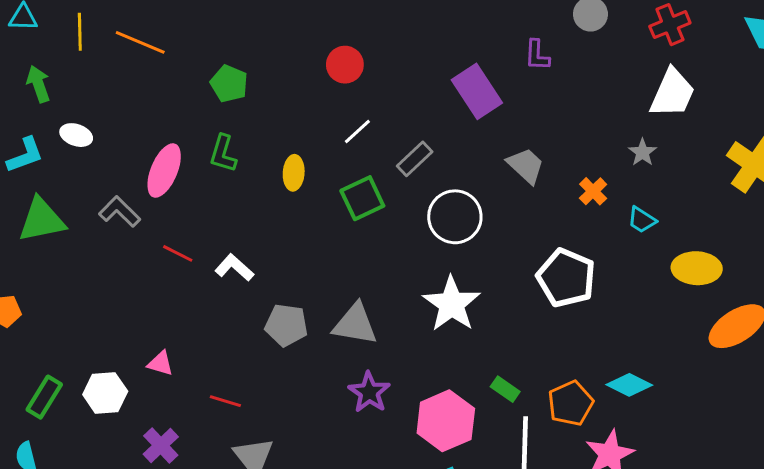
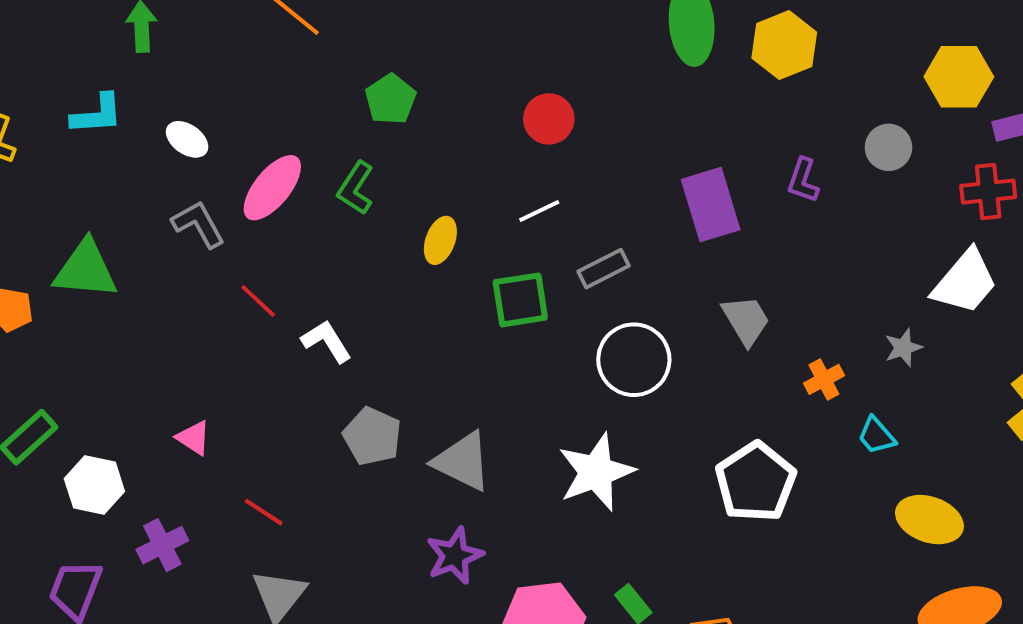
white ellipse: (76, 135) -> (187, 139), moved
green triangle: (42, 220) -> (86, 270), moved
white hexagon: (105, 393) -> (94, 485), moved

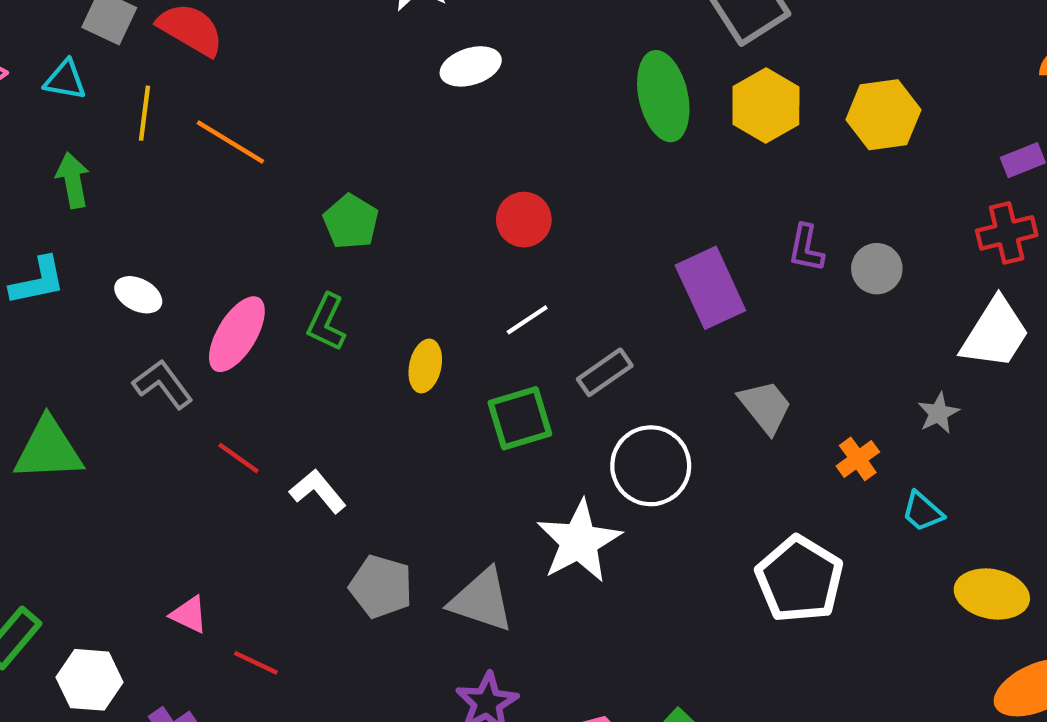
yellow hexagon: (959, 77) -> (883, 115), moved
gray circle: (889, 147) -> (877, 269), moved
white star: (596, 472) -> (579, 541), moved
red line: (264, 512) -> (256, 663), moved

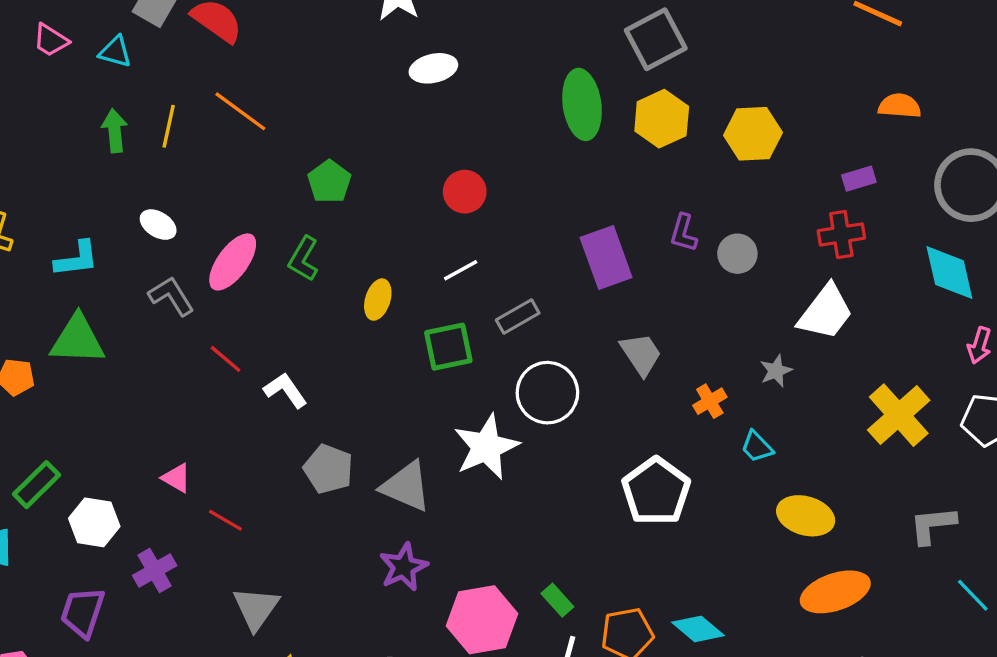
yellow line: (145, 113) -> (169, 126), moved
cyan L-shape: (38, 281) -> (77, 259), moved

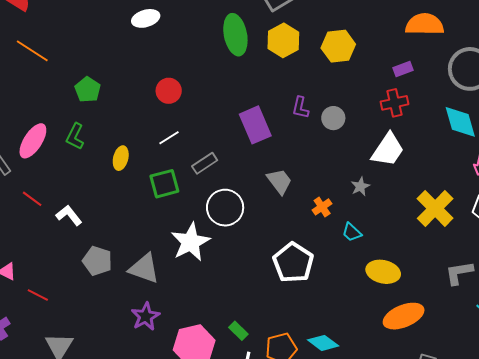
orange semicircle: (900, 106) -> (425, 24), size x1.5

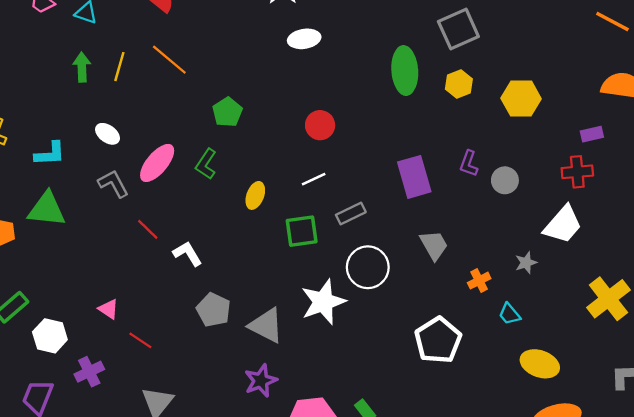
yellow hexagon: (283, 40) -> (459, 84), size x0.7

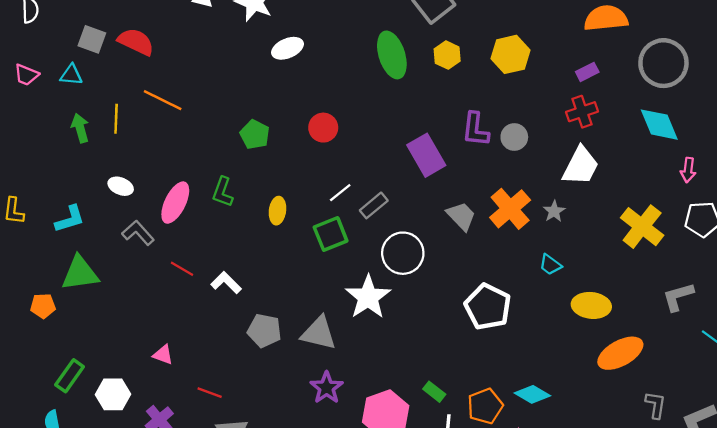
green pentagon: (227, 112) -> (255, 135), moved
purple L-shape: (469, 164) -> (475, 129), size x1.4
white line: (314, 179) -> (340, 193), moved
orange cross: (479, 281) -> (510, 209), moved, size x1.8
red line: (140, 340) -> (210, 393), moved

